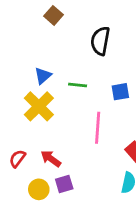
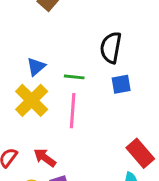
black semicircle: (100, 41) -> (111, 48), moved
pink line: (98, 128) -> (73, 111), moved

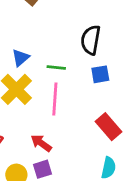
red rectangle: (140, 153) -> (109, 127), moved
red arrow: (45, 158) -> (41, 143), moved

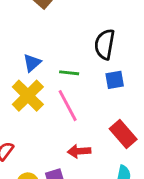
pink line: (55, 99) -> (68, 106), turned -32
red arrow: (41, 143) -> (79, 151), moved, turned -40

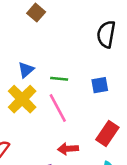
black semicircle: (105, 44) -> (106, 34), moved
red rectangle: (123, 134) -> (107, 133), turned 75

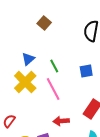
brown square: (36, 13) -> (44, 23), moved
green line: (59, 79) -> (54, 66), turned 56

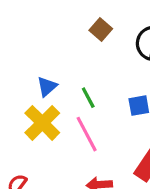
brown square: (44, 23) -> (101, 30), moved

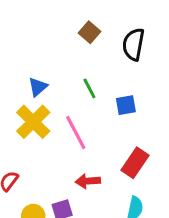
green line: (88, 98) -> (89, 88), moved

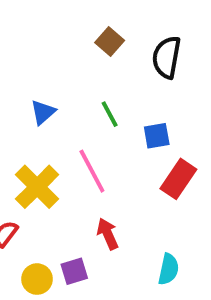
yellow cross: (33, 122) -> (37, 187), moved
red rectangle: (135, 163) -> (178, 179), moved
red arrow: (88, 181) -> (108, 234), turned 70

